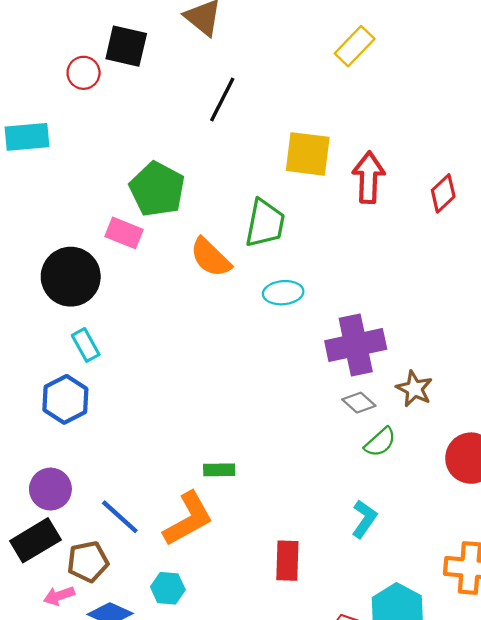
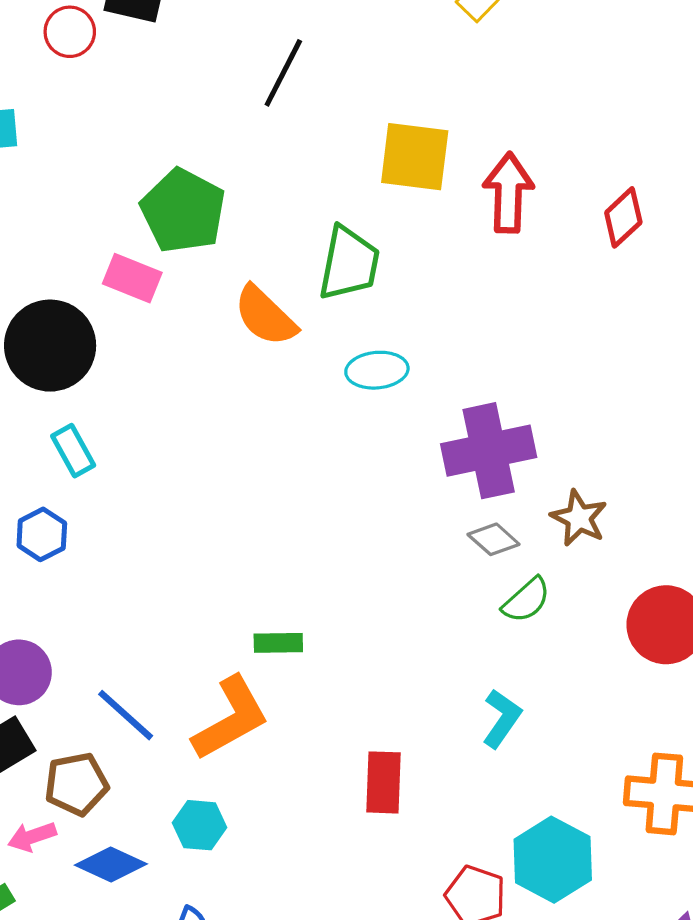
blue hexagon: (65, 399) -> (42, 534), size x0.7

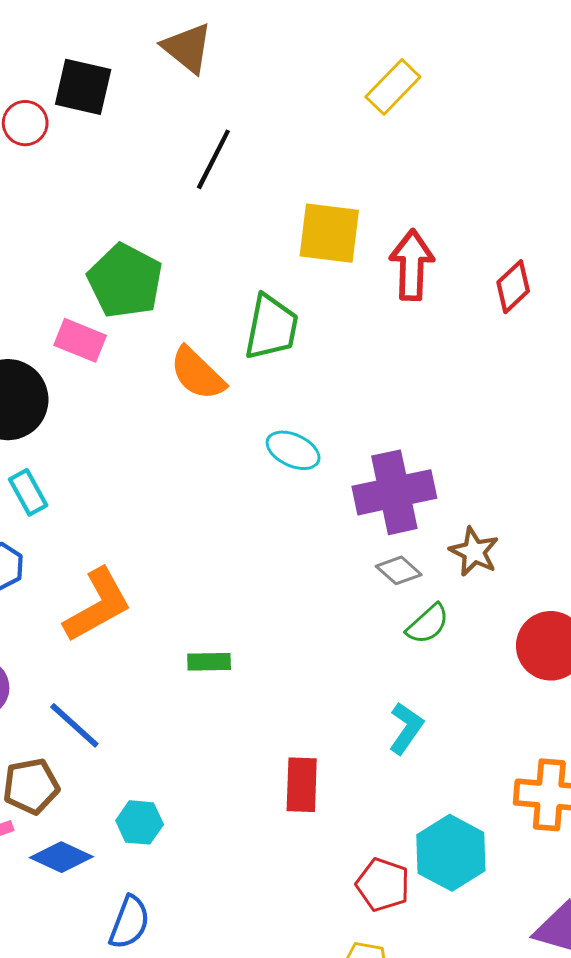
cyan ellipse: (377, 370) -> (293, 450), moved, turned 30
orange L-shape: (231, 718) -> (98, 605), moved

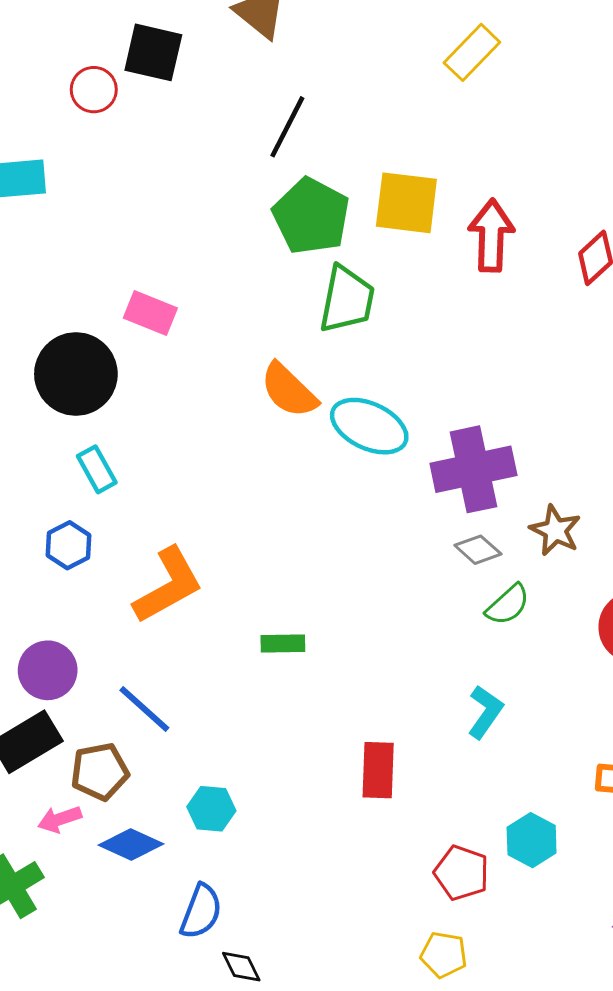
green pentagon: (125, 281) -> (311, 216), moved
orange semicircle: (197, 374) -> (289, 390), moved
cyan ellipse: (293, 450) -> (369, 426), size x1.4
cyan hexagon: (451, 853) -> (532, 840), size x0.7

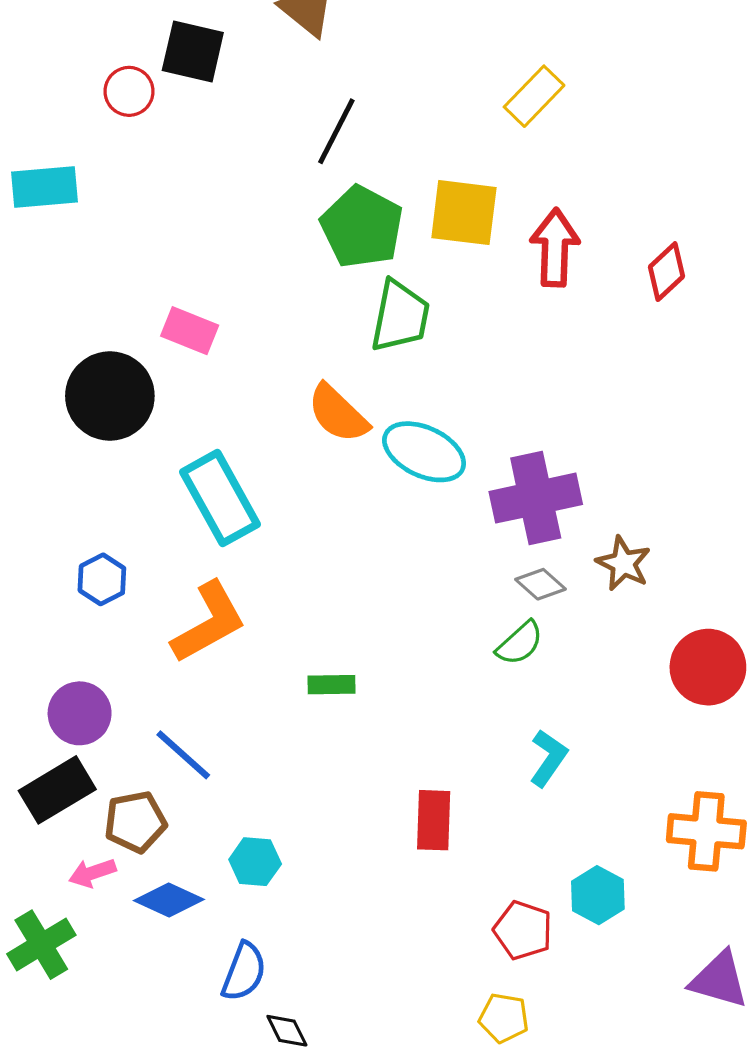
yellow rectangle: (472, 52) -> (534, 96), moved
cyan rectangle: (97, 469) -> (220, 498), moved, size x1.8
green semicircle: (508, 605) -> (520, 643), moved

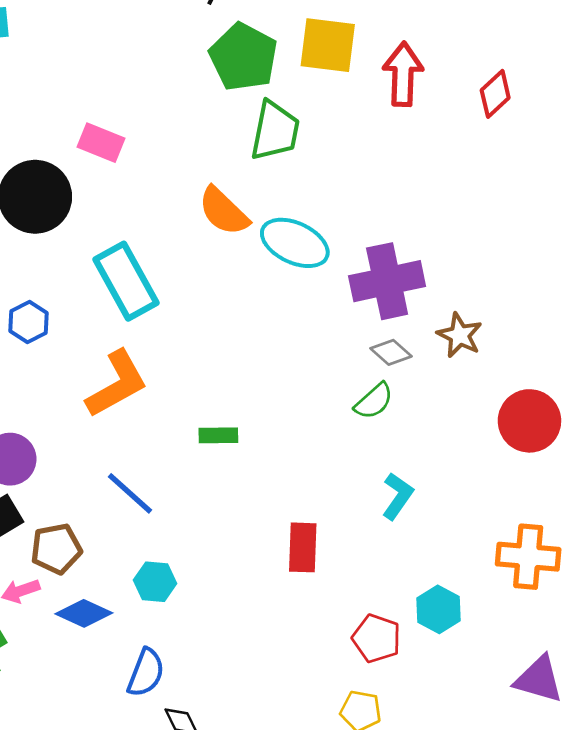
blue hexagon: (102, 579) -> (28, 322), moved
blue line: (183, 755) -> (130, 493), moved

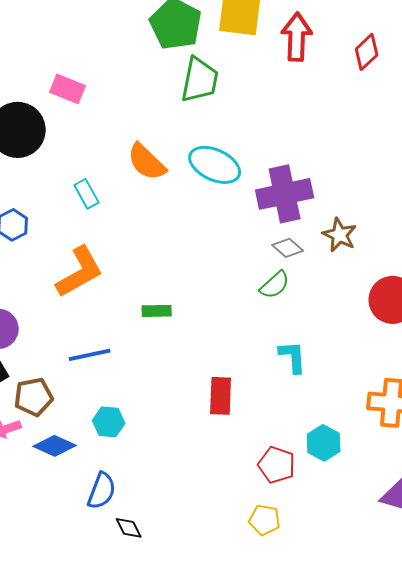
orange semicircle: (224, 211) -> (147, 162), moved
cyan rectangle: (126, 281) -> (87, 194), size x0.5
blue line: (130, 493) -> (90, 355), turned -54
cyan L-shape: (398, 496) -> (293, 357), turned -39

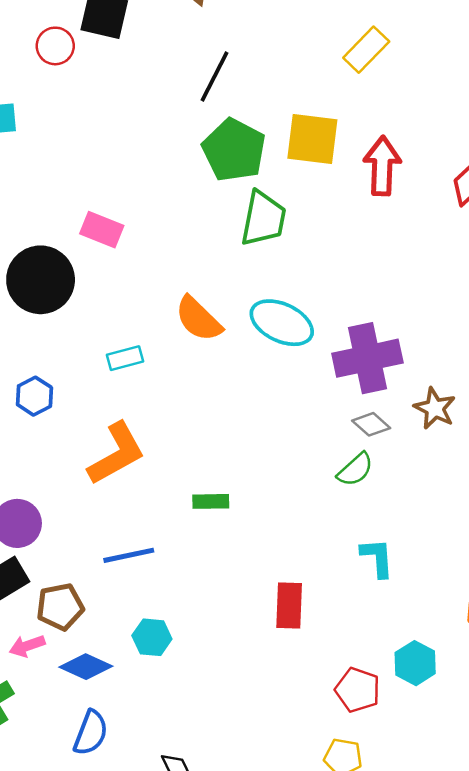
cyan rectangle: (87, 194) -> (125, 358), turned -76
blue semicircle: (102, 491) -> (91, 733), moved

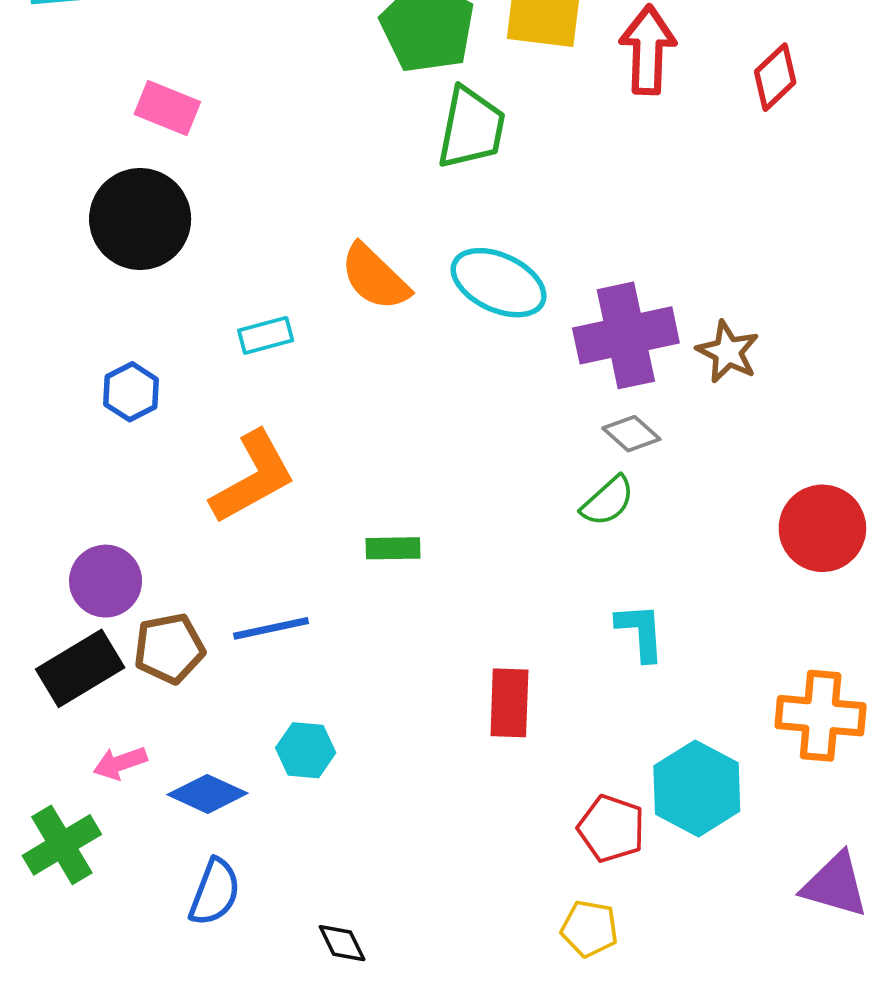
pink rectangle: (102, 230) -> (167, 108), moved
brown star: (435, 408) -> (728, 352), moved
brown pentagon: (60, 607) -> (169, 648), moved
cyan hexagon: (415, 663) -> (697, 788), size x1.4

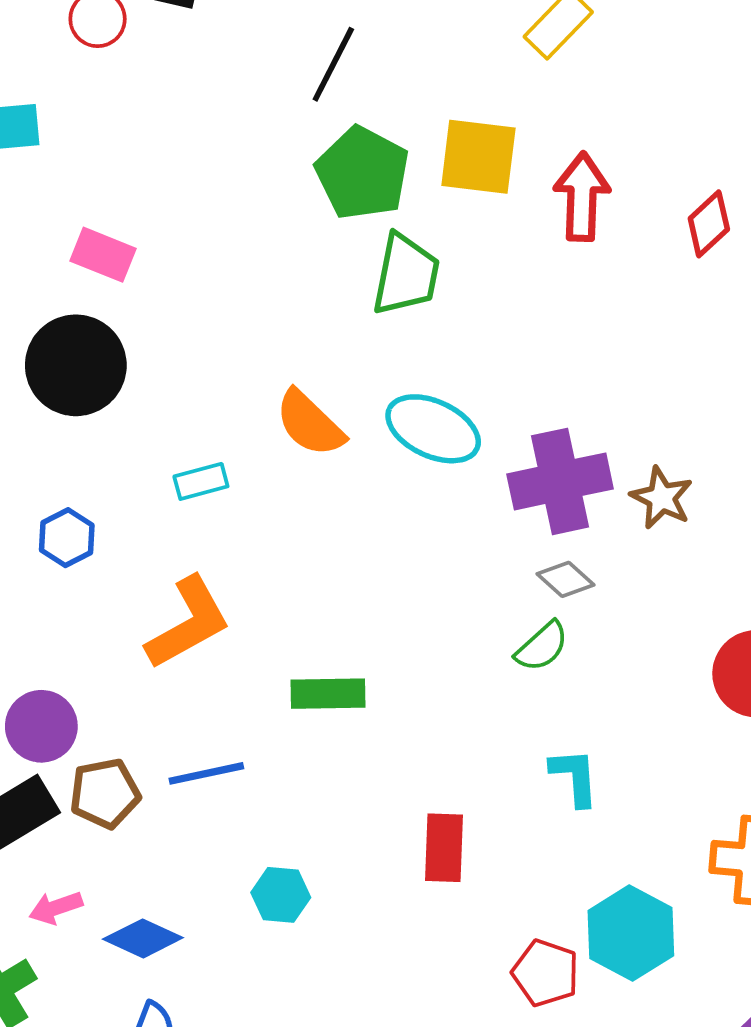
green rectangle: (393, 548) -> (328, 694), size x1.4
cyan hexagon: (306, 750) -> (281, 895), moved

